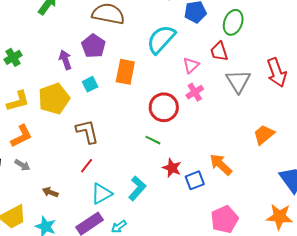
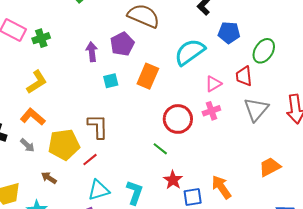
yellow pentagon: (54, 99) -> (64, 145), moved
yellow L-shape: (18, 101) -> (37, 82), turned -30
orange L-shape: (21, 136) -> (33, 117), turned -125
cyan L-shape: (137, 188) -> (135, 192), turned -35

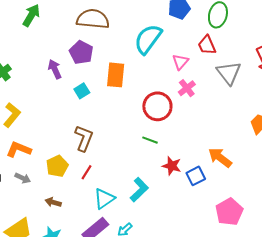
brown L-shape: (98, 126) -> (84, 138), turned 40
yellow pentagon: (64, 145) -> (57, 166), size x0.7
cyan L-shape: (135, 192) -> (139, 190), turned 45

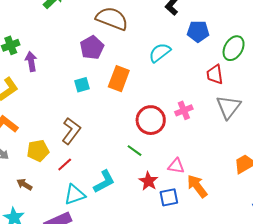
cyan semicircle: (148, 39) -> (160, 53), size x0.7
pink triangle: (180, 62) -> (176, 166), moved, turned 42
purple arrow: (55, 69) -> (31, 61), moved
cyan L-shape: (139, 190) -> (104, 182), moved

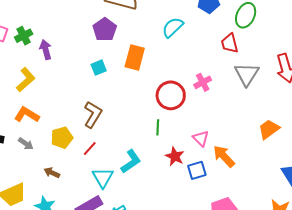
green line: (134, 151) -> (158, 127), turned 63
pink triangle: (176, 166) -> (201, 138), turned 42
cyan triangle: (75, 195) -> (103, 178), turned -35

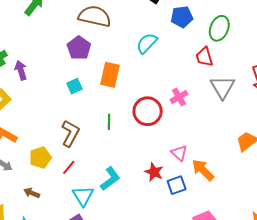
green line: (158, 127) -> (109, 122), moved

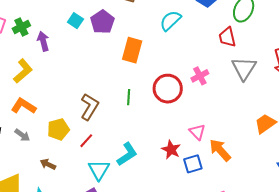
cyan square: (74, 86) -> (75, 21), moved, turned -35

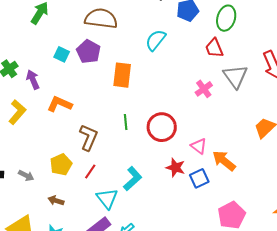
pink cross: (200, 76) -> (204, 89), moved
red circle: (168, 89) -> (162, 127), moved
orange L-shape: (24, 106) -> (60, 104), moved

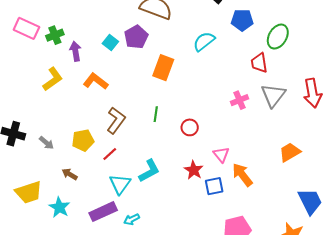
cyan square: (62, 54) -> (110, 42), moved
red circle: (162, 127) -> (190, 127), size x0.6

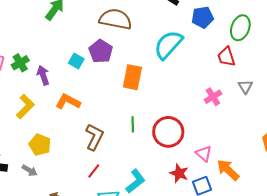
cyan semicircle: (204, 41) -> (168, 45), size x1.4
gray triangle: (273, 95) -> (245, 87), size x0.6
red circle: (190, 127) -> (168, 132), size x1.8
yellow pentagon: (83, 140) -> (40, 145), moved, turned -30

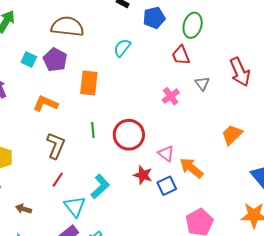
cyan semicircle: (168, 45) -> (122, 48), size x0.6
cyan square: (76, 61) -> (29, 60), moved
orange L-shape: (68, 102) -> (45, 104), moved

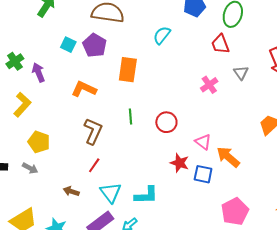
red circle: (129, 135) -> (166, 122), size x0.7
cyan L-shape: (100, 186) -> (146, 195), moved, turned 40
blue square: (167, 186) -> (203, 174), turned 36
brown arrow: (24, 209) -> (71, 191), moved

